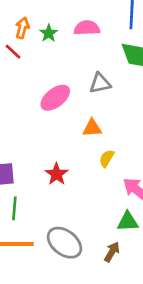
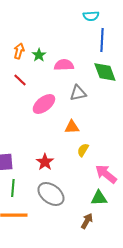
pink semicircle: (87, 28) -> (64, 65), moved
red line: (13, 52) -> (20, 80), moved
gray ellipse: (64, 243) -> (51, 194), moved

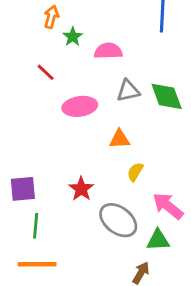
orange arrow: (19, 51) -> (51, 17), moved
green diamond: (105, 72) -> (167, 96), moved
pink ellipse: (44, 104) -> (80, 106), turned 30
gray ellipse: (51, 194) -> (118, 220), moved

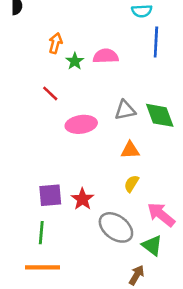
pink semicircle: (108, 51) -> (106, 56), moved
orange triangle: (120, 139) -> (130, 150), moved
purple square: (23, 189) -> (50, 195), moved
green triangle: (158, 240) -> (152, 245), turned 40

